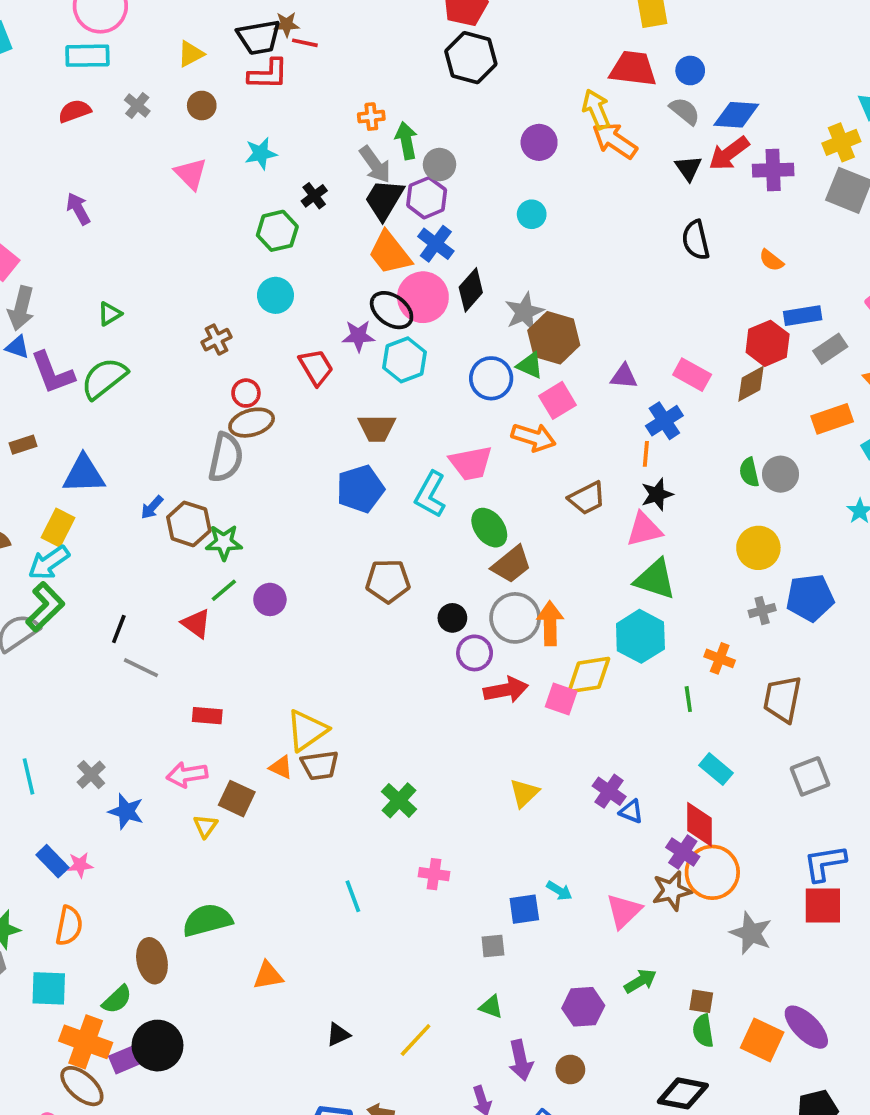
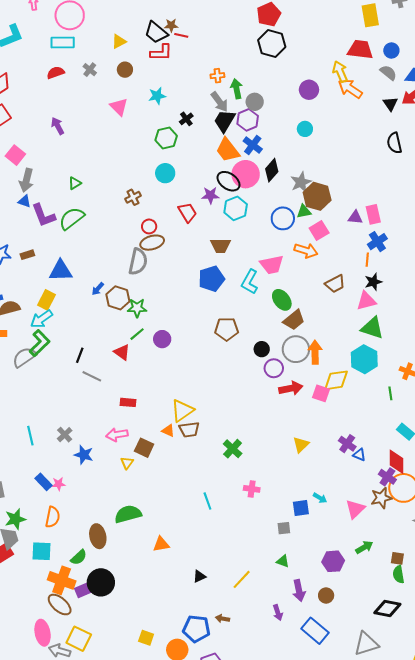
black trapezoid: (259, 37) -> (156, 32), turned 50
green triangle: (530, 365) -> (304, 211), turned -35
pink rectangle: (692, 375) -> (373, 214), moved, turned 48

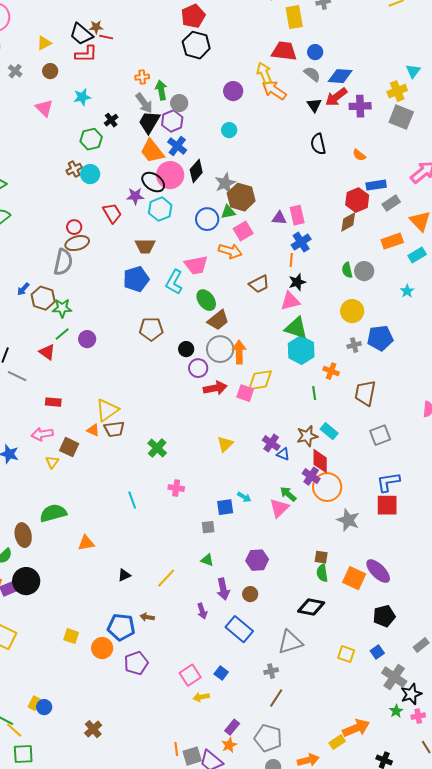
brown cross: (133, 197) -> (74, 169), moved
cyan hexagon: (364, 359) -> (301, 350), moved
brown star: (381, 498) -> (307, 436), moved
green arrow: (364, 547) -> (288, 494), moved, turned -108

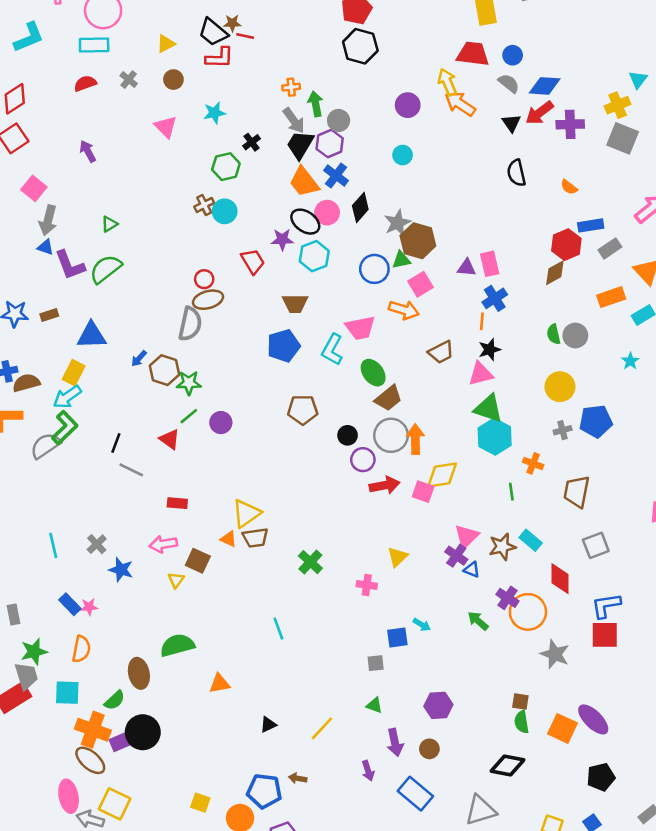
pink circle: (170, 175) -> (327, 213), size x0.7
red diamond: (320, 461) -> (560, 579), moved
pink cross: (176, 488) -> (367, 585), moved
pink triangle: (279, 508) -> (467, 536), moved

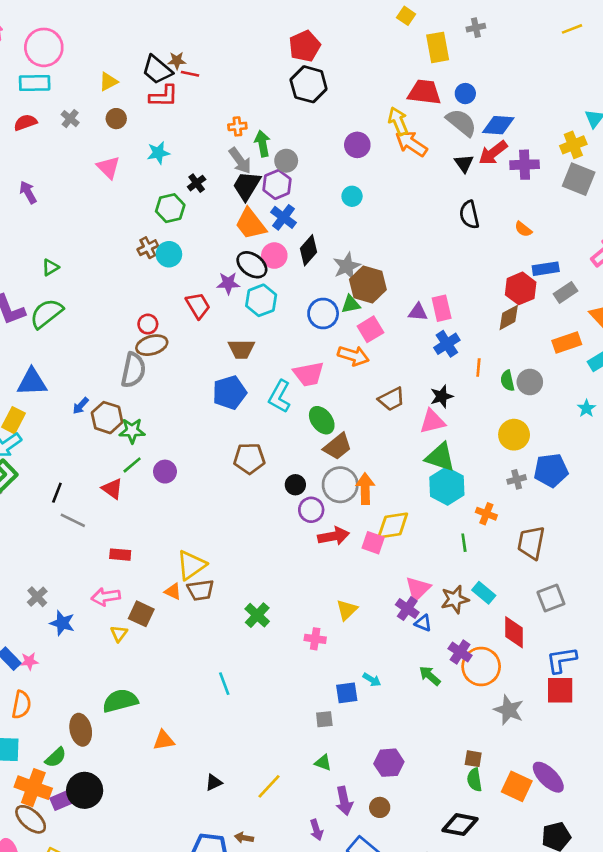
gray semicircle: (509, 83) -> (461, 123), size x1.4
orange line: (482, 321) -> (478, 368), moved

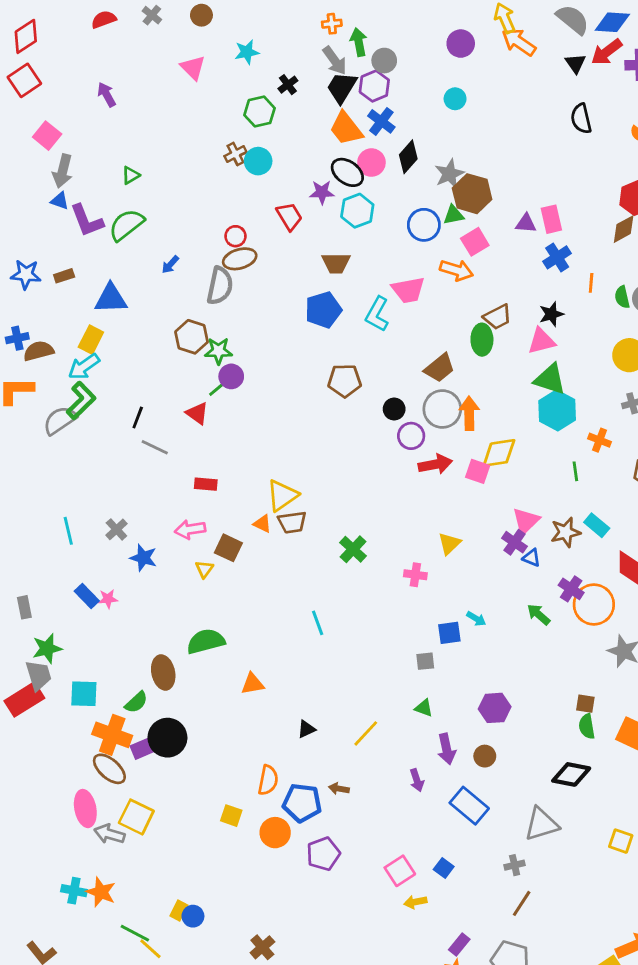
blue arrow: (81, 406) -> (170, 265), moved
green ellipse: (322, 420) -> (482, 340), moved, turned 36
purple circle: (165, 472) -> (231, 376), moved
orange semicircle: (21, 705) -> (268, 780), moved

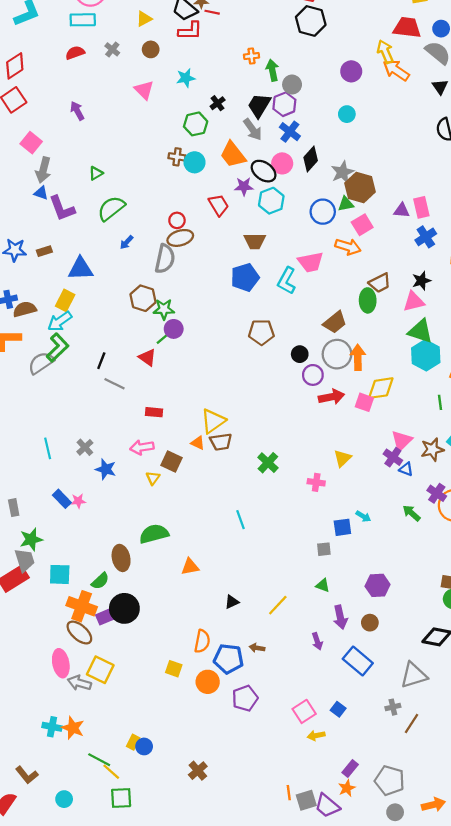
gray arrow: (335, 61) -> (253, 129), moved
orange trapezoid: (346, 129) -> (233, 155), moved
brown cross: (235, 154) -> (177, 157), turned 35
green semicircle: (126, 225) -> (111, 208), moved
brown line: (522, 903) -> (412, 723), moved

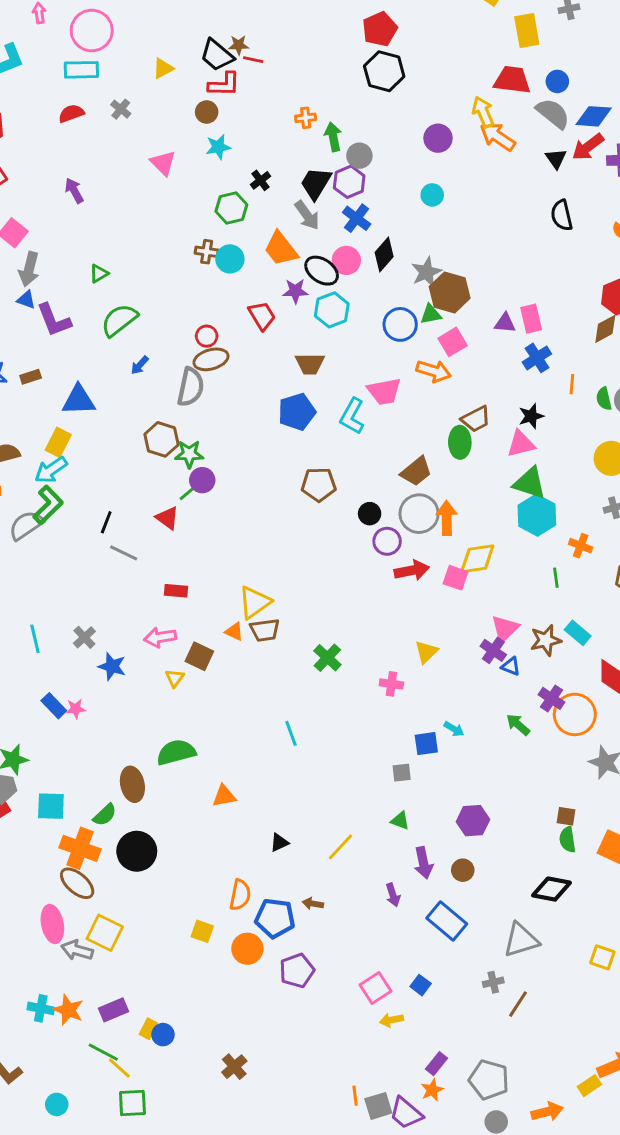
brown circle: (151, 49) -> (207, 112), moved
purple rectangle: (107, 616) -> (113, 1010), moved

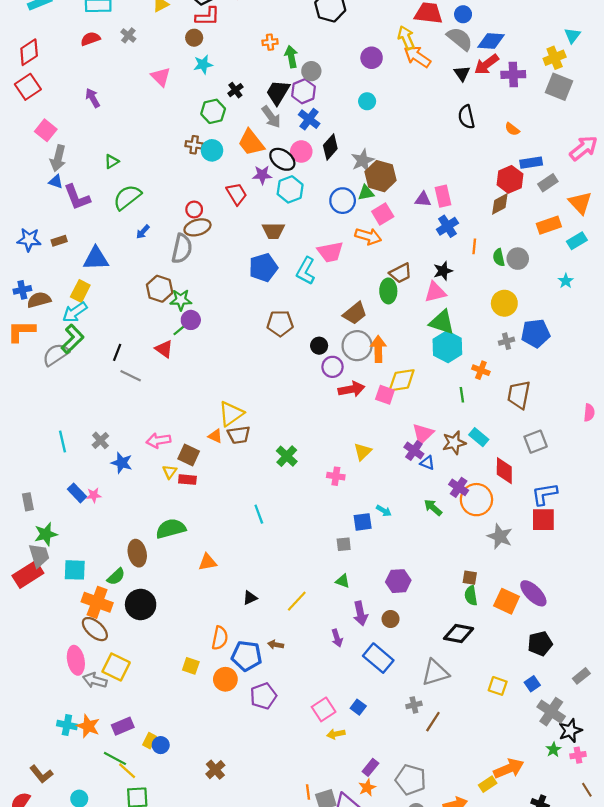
red rectangle: (176, 591) -> (187, 480), moved

